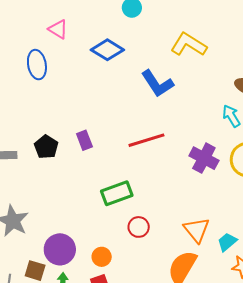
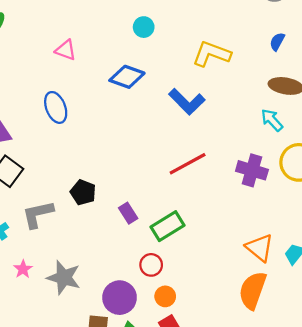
pink triangle: (58, 29) -> (66, 50), moved
purple rectangle: (84, 140) -> (128, 213), moved
red circle: (139, 227) -> (151, 265), moved

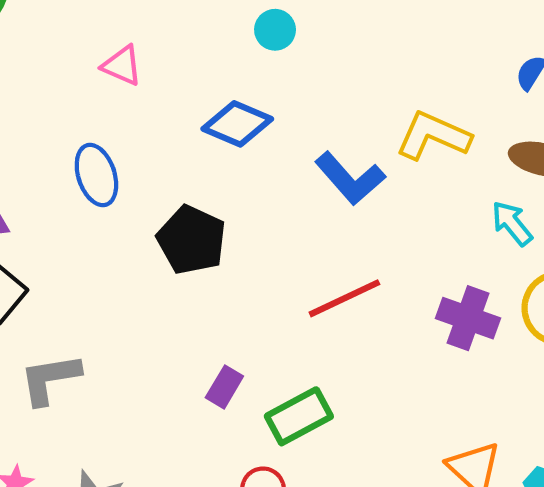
yellow L-shape: (212, 54) -> (433, 136), moved
black pentagon: (83, 192) -> (191, 240), moved, size x1.4
purple rectangle: (128, 213) -> (224, 387), turned 60

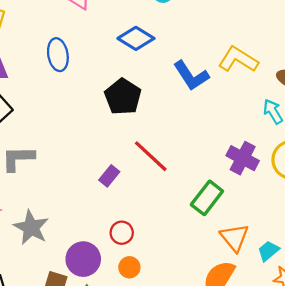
black pentagon: (191, 240) -> (123, 97), moved
red line: (344, 298) -> (151, 156), moved, turned 60
green rectangle: (299, 416) -> (207, 198), moved, turned -32

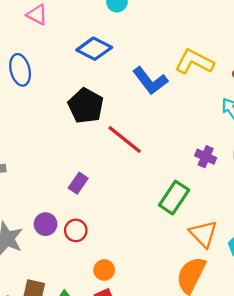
red line: (151, 156) -> (125, 140), moved
purple cross: (243, 158) -> (206, 157), size x0.7
red circle: (122, 233) -> (76, 230), moved
purple circle: (83, 259) -> (46, 224), moved, size x0.7

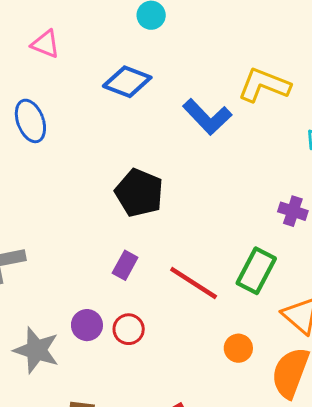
black pentagon: (86, 106) -> (139, 193), moved
red line: (125, 140) -> (194, 283), moved
orange circle: (104, 270) -> (238, 348), moved

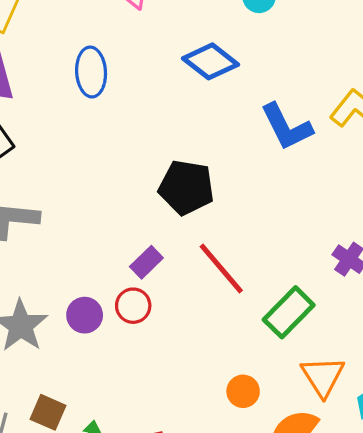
black pentagon: (139, 193) -> (186, 187), turned -30
red line: (194, 283) -> (221, 268), moved
red circle: (129, 329) -> (133, 306), moved

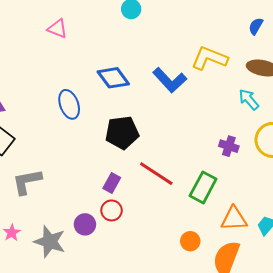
blue diamond: (210, 61) -> (113, 78), moved, turned 32
blue ellipse: (91, 72) -> (69, 104), moved
orange triangle: (323, 376) -> (234, 219), turned -44

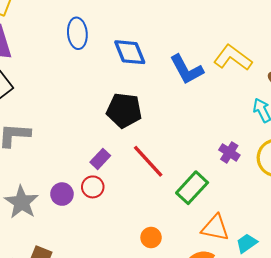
blue ellipse: (69, 104) -> (77, 33), moved
orange circle: (190, 241) -> (151, 238), moved

